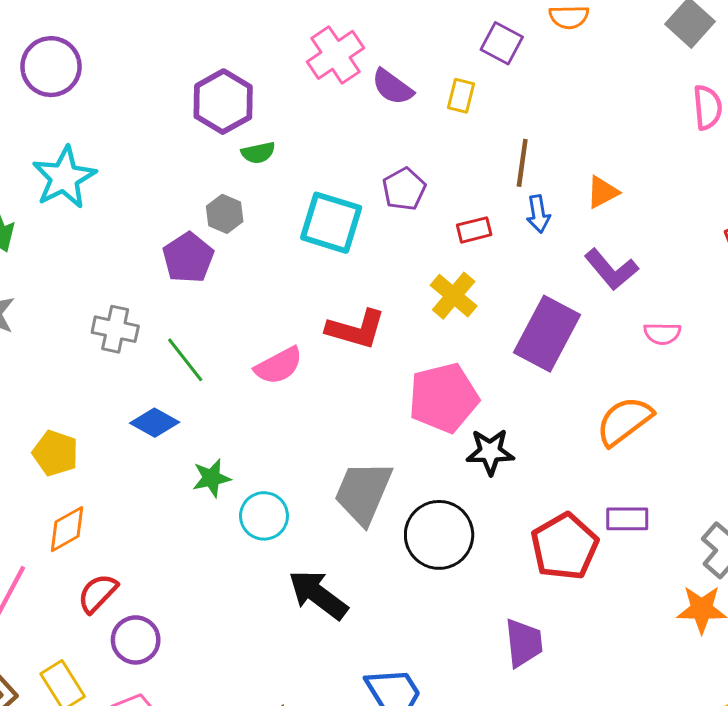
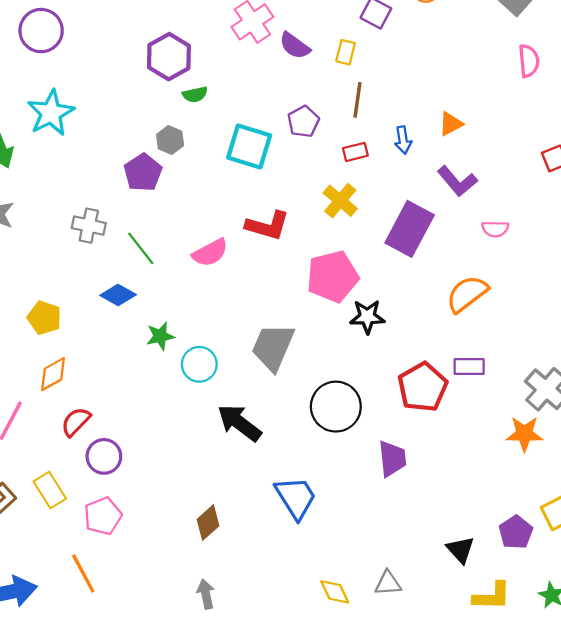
brown line: (522, 163) -> (358, 100), moved
black circle: (439, 535) -> (336, 407), moved

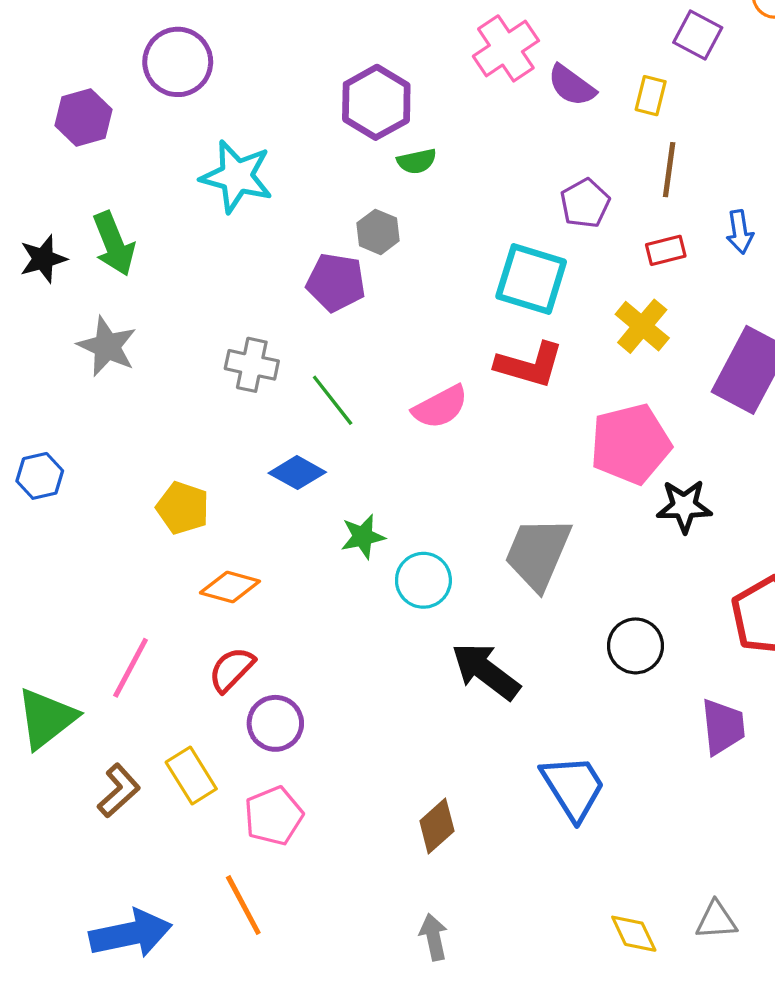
cyan star: (51, 113) -> (237, 176), moved, turned -30
cyan square: (249, 146) -> (531, 279), moved
purple pentagon: (143, 173) -> (336, 282), turned -30
orange diamond: (53, 374) -> (230, 587), moved, turned 45
black circle: (336, 407) -> (635, 646), size x0.7

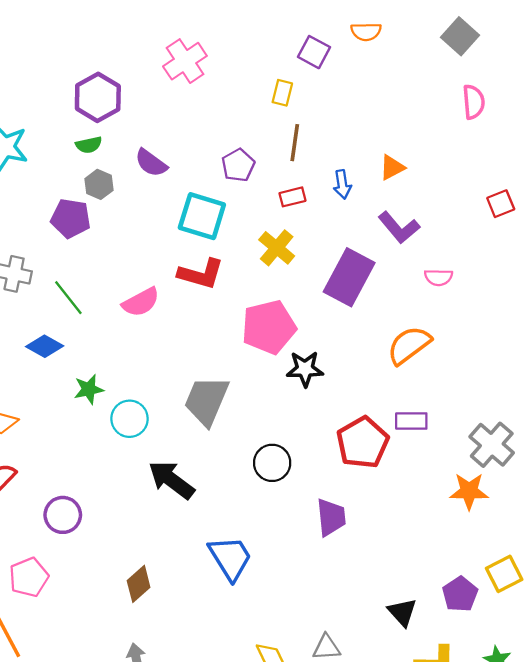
purple semicircle: (572, 85) -> (151, 163), moved
green semicircle: (417, 161) -> (89, 145), moved
purple circle: (275, 723) -> (63, 515), moved

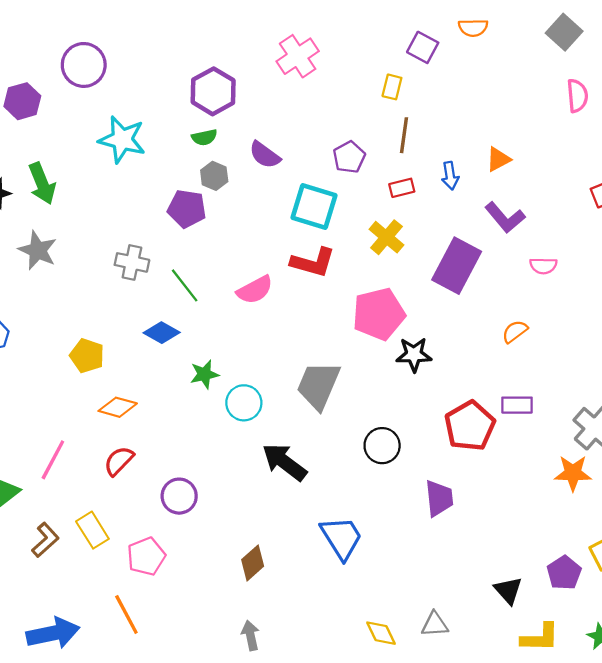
orange semicircle: (409, 345) -> (515, 332), size x0.6

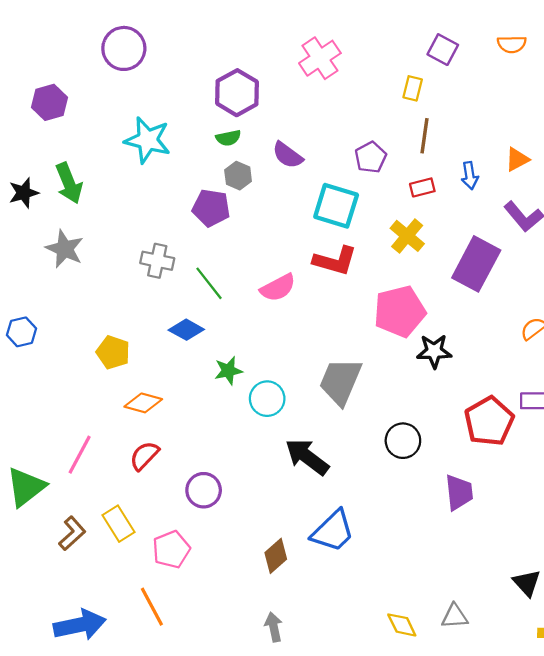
orange semicircle: (473, 28) -> (512, 44), moved
purple circle: (84, 65) -> (124, 48), moved
blue trapezoid: (341, 538) -> (333, 531), moved, turned 78

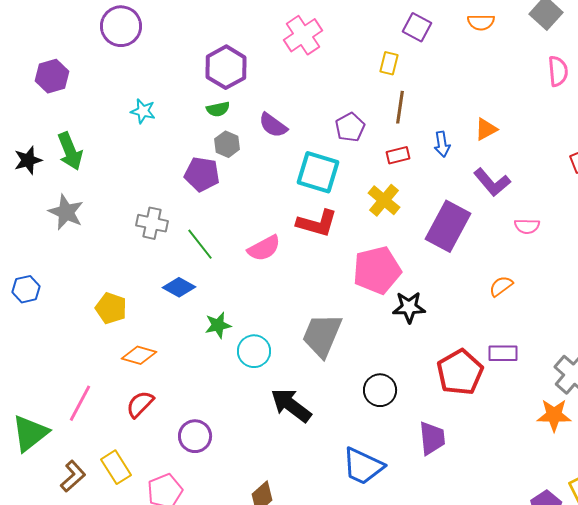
cyan star: (148, 140) -> (143, 111), size x0.6
blue trapezoid: (333, 531) -> (363, 466), moved, turned 69

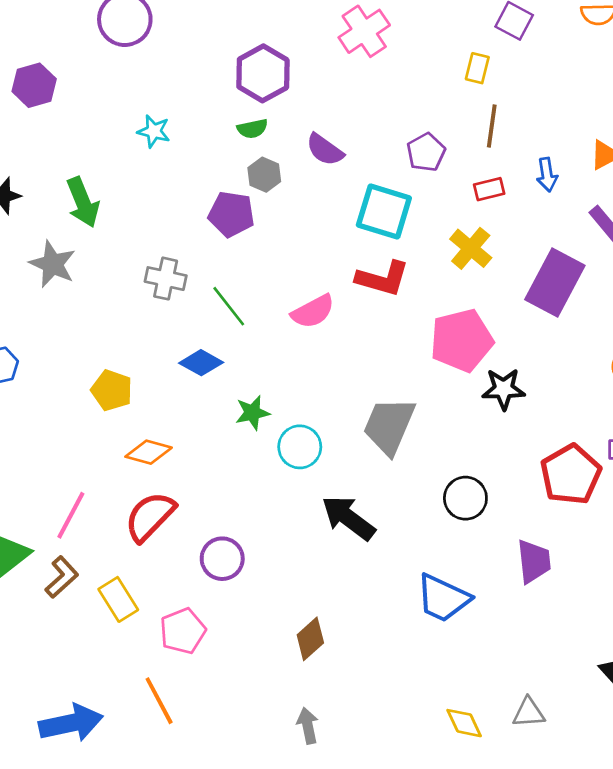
green arrow: (70, 151) -> (83, 202), moved
red semicircle: (140, 404) -> (150, 517), size x1.4
brown L-shape: (73, 476) -> (62, 577), moved

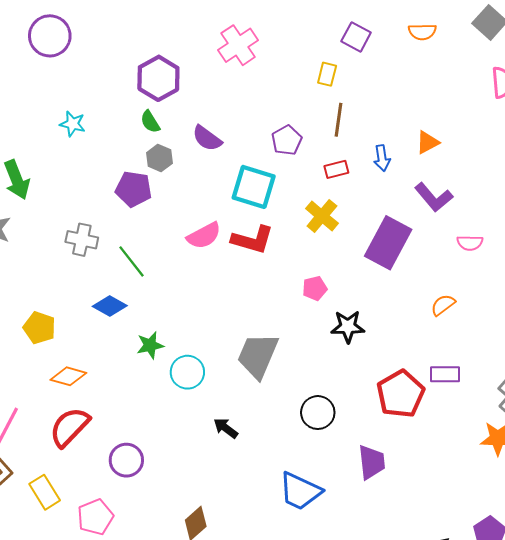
green semicircle: (252, 129) -> (150, 122), turned 70
pink semicircle: (313, 311) -> (204, 236), moved
pink pentagon: (462, 340) -> (315, 288), size x0.5
black arrow: (348, 518) -> (226, 428), size x0.6

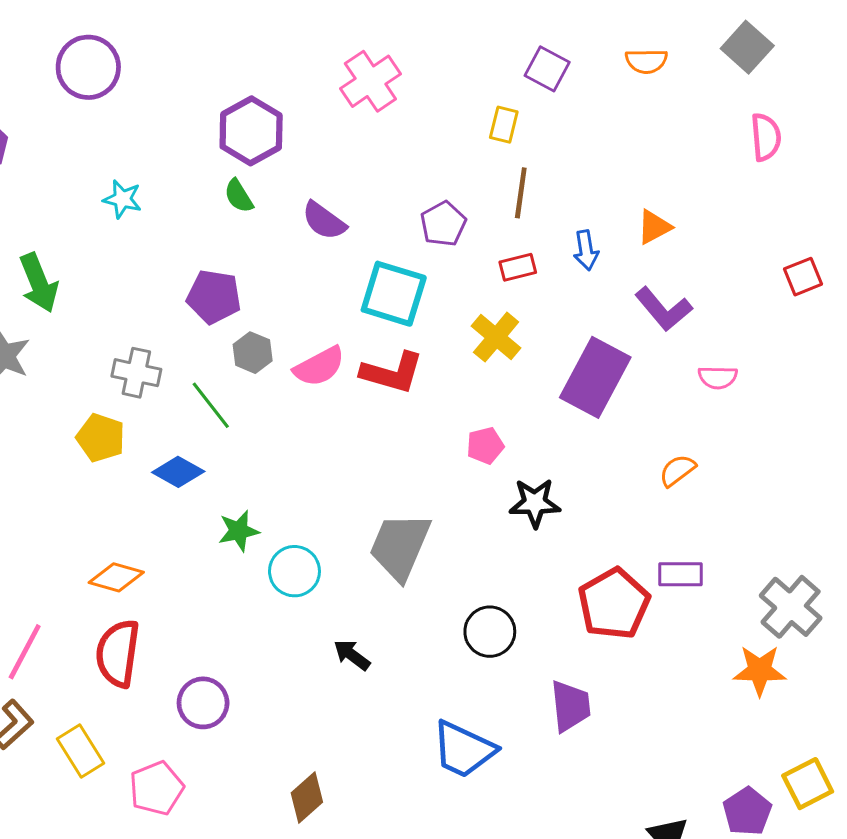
gray hexagon: (159, 158) -> (253, 353), moved
yellow pentagon: (39, 328) -> (101, 438), moved
red semicircle: (69, 427) -> (118, 653), turned -36

